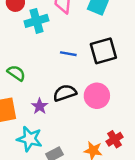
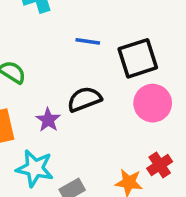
black square: (103, 51) -> (138, 58), moved
pink circle: (97, 96) -> (153, 103), moved

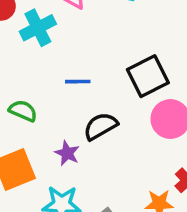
blue line: (88, 41) -> (78, 82), moved

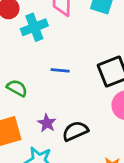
black semicircle: (101, 126) -> (75, 131), moved

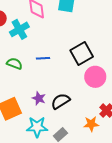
green semicircle: (17, 88) -> (14, 64), moved

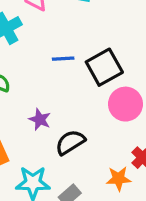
blue line: (43, 58) -> (63, 59), moved
purple star: (39, 98) -> (40, 119), moved

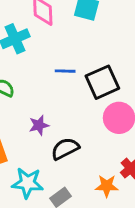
purple star: (40, 119) -> (39, 125), turned 30

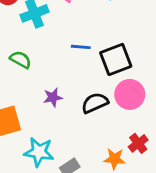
black semicircle: (65, 149) -> (95, 103), moved

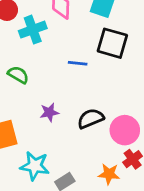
black square: (116, 59) -> (112, 43), moved, turned 36
pink circle: (130, 94) -> (125, 130), moved

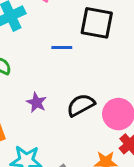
purple star: (49, 112) -> (36, 103), turned -30

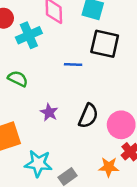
black semicircle: (81, 105) -> (88, 116), turned 140

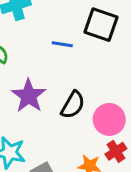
purple star: (49, 112) -> (29, 96), size x1.6

